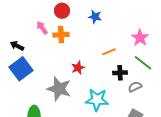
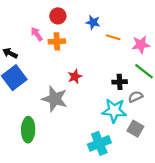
pink star: (140, 38) -> (141, 45), turned 30
orange line: (109, 52) -> (113, 37), moved, turned 40
cyan star: (97, 100) -> (114, 111), moved

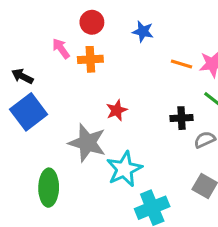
orange line: (113, 37) -> (182, 64), moved
cyan star: (114, 111) -> (124, 169), moved, turned -30

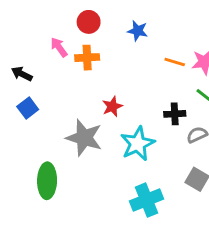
blue square: (29, 112) -> (28, 108), size x0.6
cyan star: (124, 169) -> (138, 144), moved

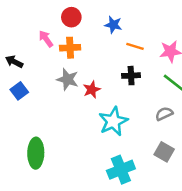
orange line: (175, 62) -> (135, 46), moved
black cross: (175, 114) -> (131, 76), moved
gray star: (84, 138) -> (68, 79), moved, size x0.7

